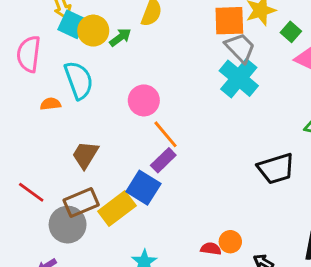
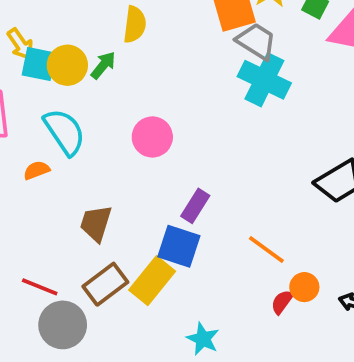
orange line: (166, 134) -> (266, 250), moved
gray circle: (68, 225) -> (63, 325), moved
red semicircle: (211, 249) -> (282, 302), turned -48

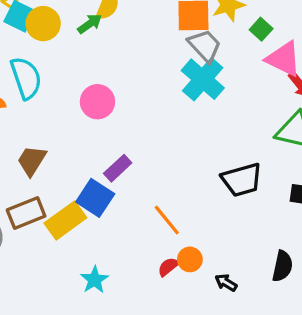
green arrow: (103, 65) -> (90, 24), moved

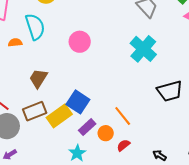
cyan cross: (203, 79) -> (143, 49), moved
purple rectangle: (118, 168) -> (87, 127), moved
orange circle: (190, 259) -> (106, 133), moved

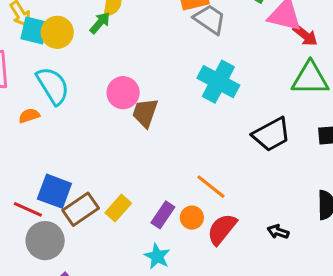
brown trapezoid: (38, 78) -> (145, 113), moved
blue square: (78, 102) -> (54, 191), moved
yellow rectangle: (59, 116) -> (118, 208), size x0.7
red semicircle: (123, 145) -> (222, 229), size x1.6

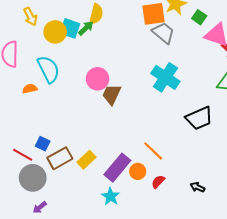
cyan square: (34, 30) -> (70, 28), moved
blue square: (54, 191) -> (43, 144), size x0.6
purple rectangle: (163, 215) -> (117, 168), size x1.5
red semicircle: (222, 229) -> (158, 182), size x0.6

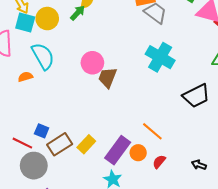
cyan square: (70, 28) -> (25, 22), moved

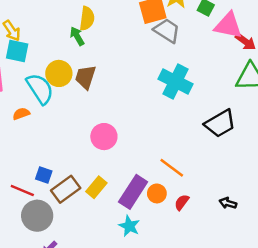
green arrow: (78, 13) -> (77, 36), turned -70
yellow circle: (47, 19) -> (59, 73), moved
pink circle: (92, 63) -> (104, 137), moved
brown trapezoid: (107, 77) -> (85, 77), moved

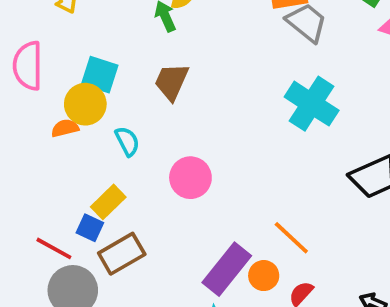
cyan square: (17, 51) -> (100, 75), moved
yellow circle: (59, 73) -> (85, 104), moved
cyan semicircle: (40, 89) -> (127, 141), moved, size x0.6
yellow rectangle: (96, 187) -> (108, 202), moved

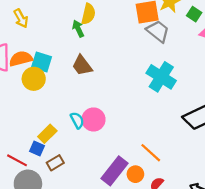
brown trapezoid: (172, 82) -> (82, 65), turned -60
orange semicircle: (65, 128) -> (21, 59), moved, size x1.5
cyan semicircle: (127, 141) -> (77, 120), moved
brown rectangle: (122, 254) -> (55, 163), size x0.7

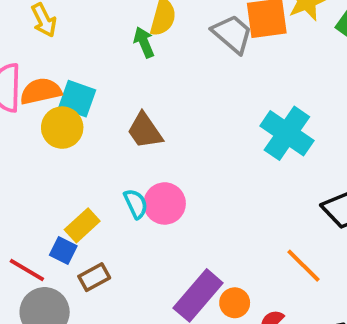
gray trapezoid: (158, 31) -> (232, 34), moved
brown trapezoid: (82, 65) -> (145, 131), moved
orange line: (151, 153) -> (303, 266), moved

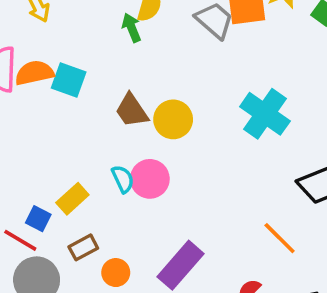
yellow circle: (62, 128) -> (173, 119), moved
blue square: (63, 250) -> (38, 219), moved
orange circle: (235, 303) -> (116, 273), moved

